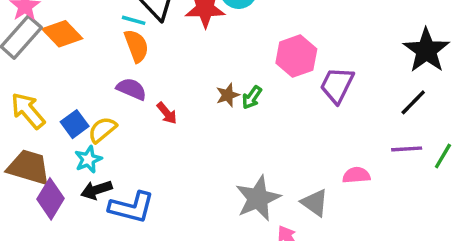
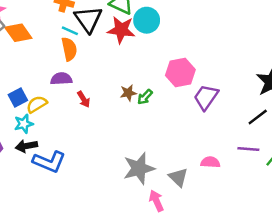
purple semicircle: (131, 89) -> (61, 79), turned -35

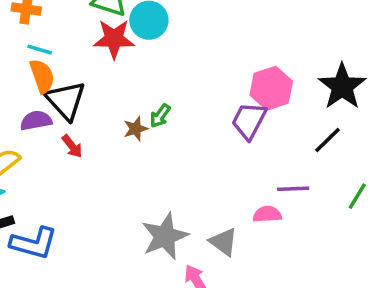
black triangle: (88, 19) -> (66, 100), moved
pink hexagon: (180, 72) -> (271, 88), moved
green arrow: (145, 97) -> (160, 116), moved
purple line: (248, 149) -> (293, 189), moved

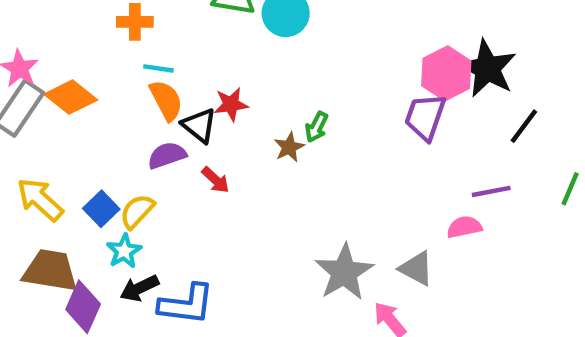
red star: (114, 39) -> (231, 104), moved, size x0.7
black star: (342, 86) -> (487, 68), moved
black triangle: (66, 100) -> (199, 125), size x0.7

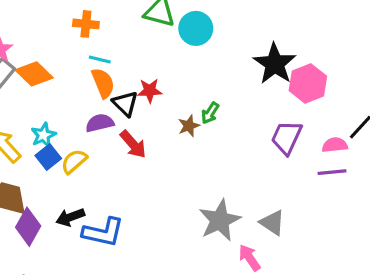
black star: (487, 68) -> (275, 64), moved
purple trapezoid: (425, 117) -> (287, 137), moved
red arrow: (215, 180) -> (133, 144), size x1.4
pink semicircle: (464, 227) -> (335, 145), moved
cyan star: (124, 251) -> (43, 135), moved

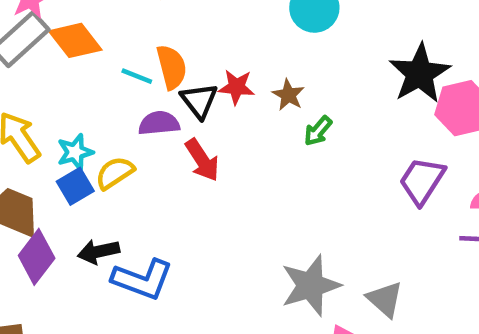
cyan line: (100, 59) -> (137, 76), moved
brown star: (189, 126) -> (288, 95), moved, turned -30
cyan star: (43, 135) -> (75, 152), moved
blue square: (48, 157) -> (75, 186), moved

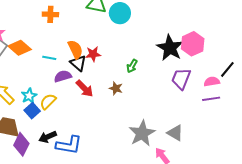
orange semicircle: (172, 67) -> (75, 49), moved
black star: (420, 74) -> (170, 48), moved
brown star: (288, 95) -> (116, 88), moved

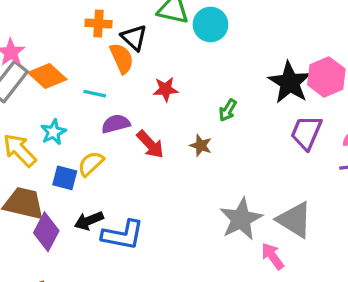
orange semicircle: (75, 49) -> (122, 58), moved
black triangle: (78, 63) -> (134, 38), moved
cyan star: (29, 96) -> (53, 132), moved
blue square: (32, 111) -> (65, 178), turned -35
gray triangle: (175, 133) -> (295, 220), size x1.4

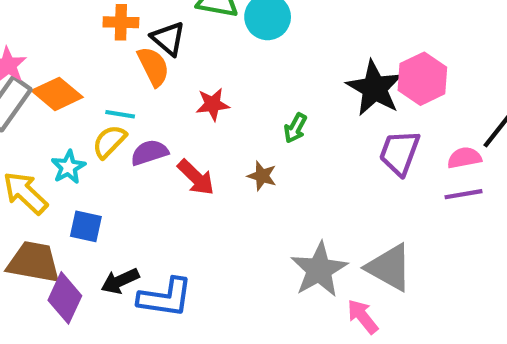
yellow semicircle: (91, 164) -> (109, 142), moved

